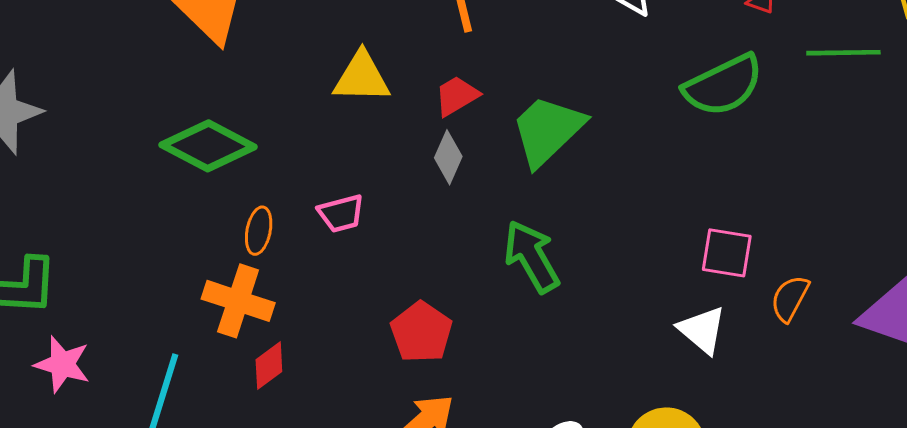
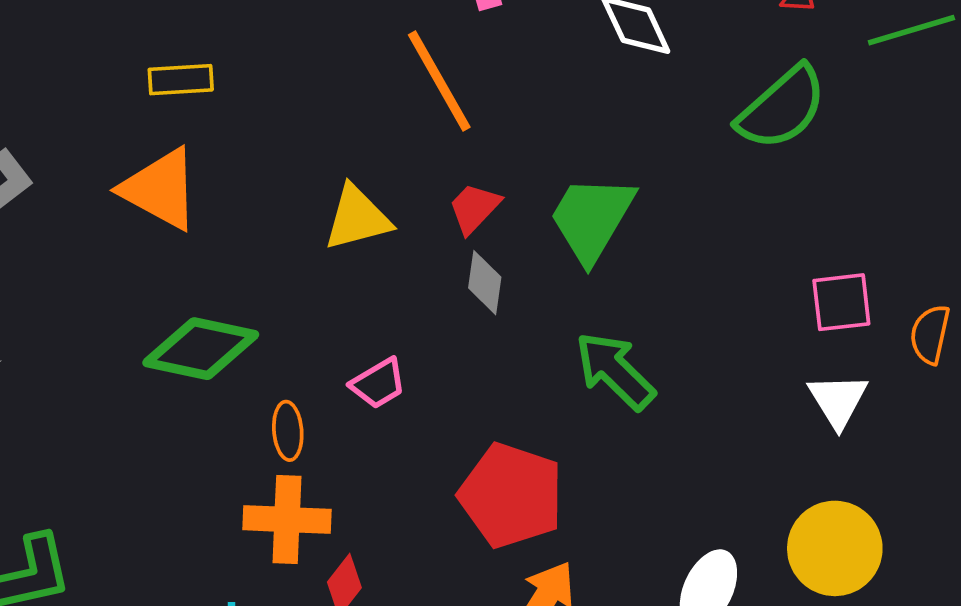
white triangle: (702, 330) -> (838, 400), turned 34
red pentagon: (421, 332) -> (511, 495), size x1.4

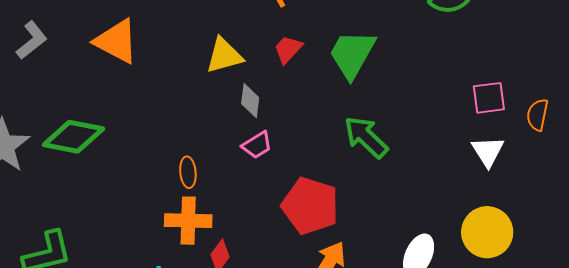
gray diamond: (485, 283) -> (250, 101), moved
green diamond: (201, 349) -> (73, 137), moved
pink trapezoid: (378, 383) -> (257, 145), moved

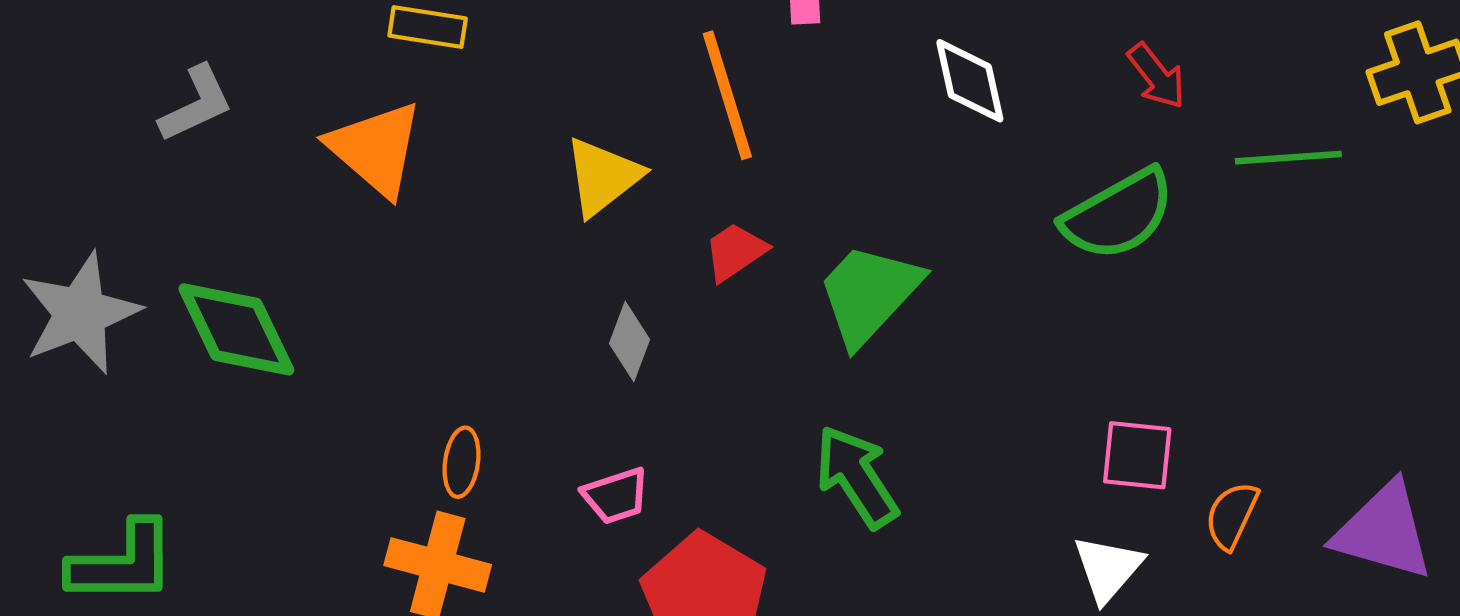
yellow triangle: (224, 56) -> (603, 177), moved, turned -36
green diamond: (73, 137) -> (236, 329), turned 40
pink trapezoid: (257, 145) -> (616, 496), moved

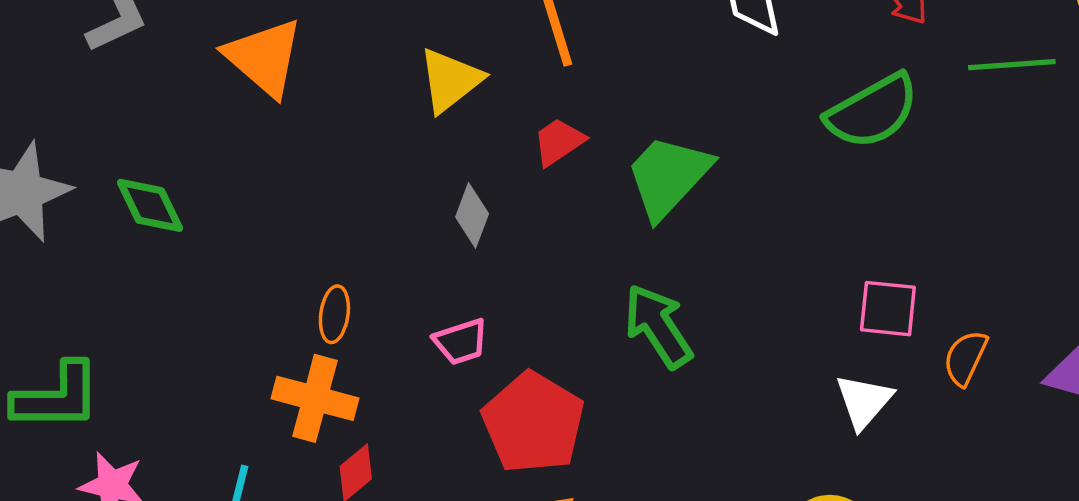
green diamond: (236, 329) -> (150, 205), size x0.7

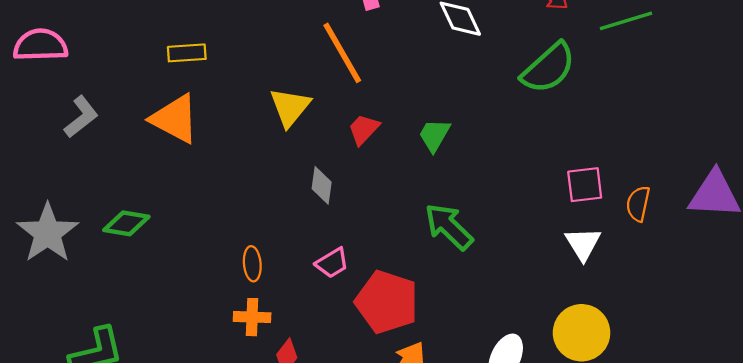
green trapezoid: (668, 176) -> (434, 135), size x0.6
green diamond: (150, 205) -> (126, 223), turned -42
orange cross: (315, 398) -> (252, 317), size x0.7

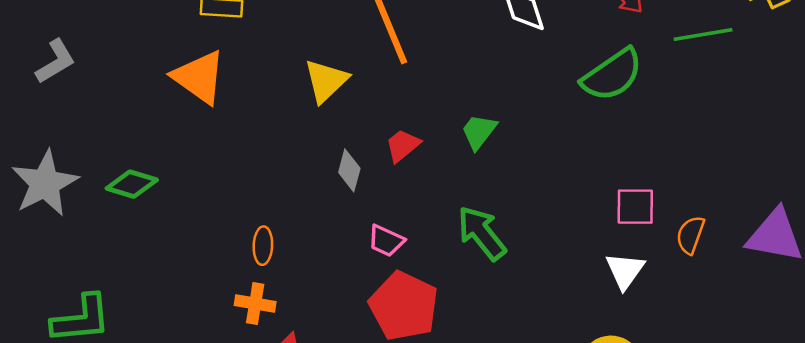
gray L-shape: (81, 117) -> (56, 61), moved
red trapezoid: (364, 129) -> (403, 145), moved
pink trapezoid: (332, 263) -> (386, 241), moved, turned 48

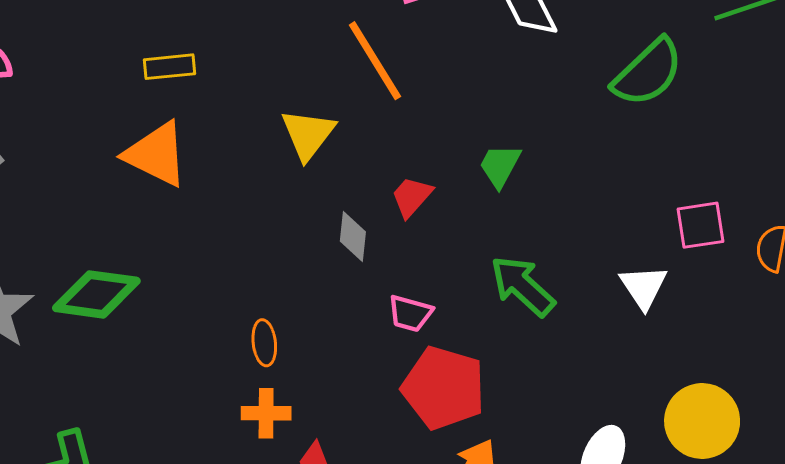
green diamond: (132, 184) -> (96, 294), size x1.4
white triangle: (625, 271) -> (643, 287), moved

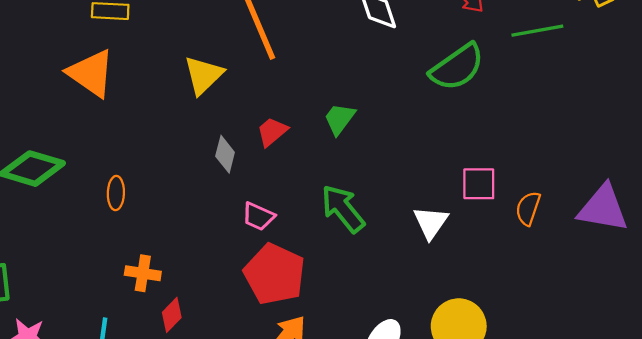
orange ellipse: (264, 343) -> (116, 193), moved

